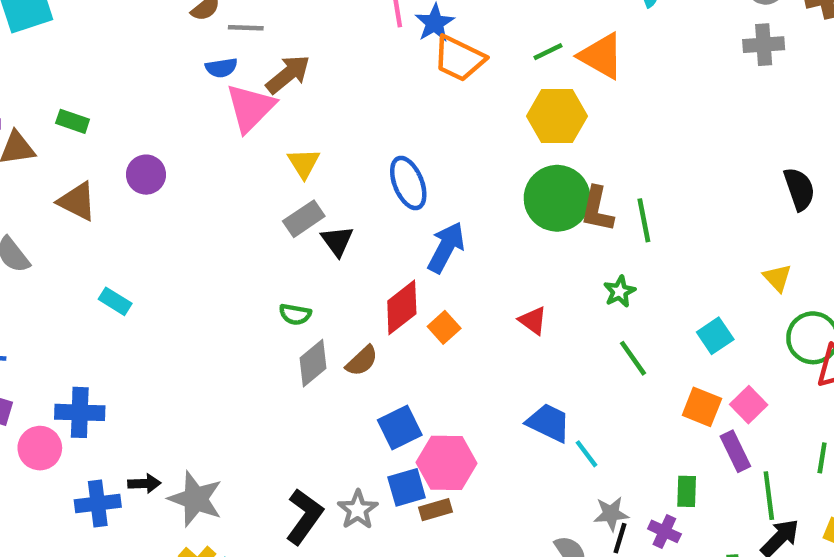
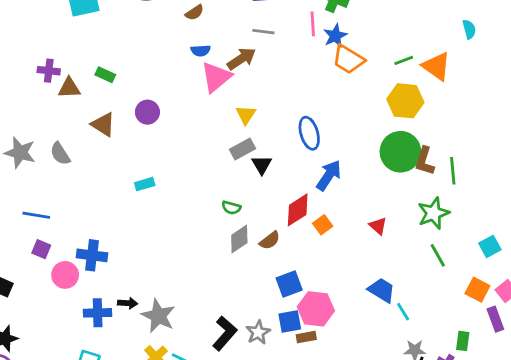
gray line: (246, 28) -> (263, 32), moved
green star: (620, 292) -> (433, 213), size x1.6
cyan rectangle: (115, 301) -> (145, 184), moved, turned -54

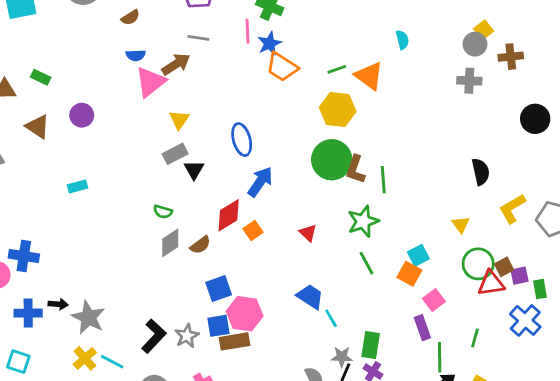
orange square: (477, 290) -> (409, 274), moved
brown rectangle: (306, 337) -> (234, 341), size x1.5
green rectangle: (463, 341) -> (371, 345), moved, size x1.4

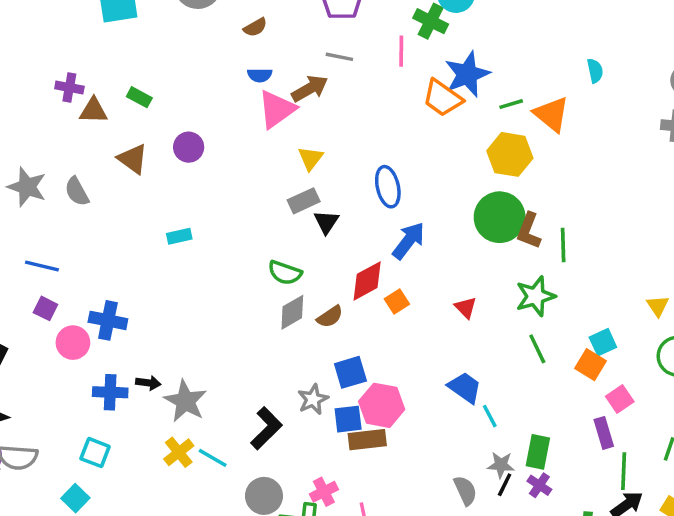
blue star: (270, 43) -> (467, 74), moved, size x1.5
green semicircle: (163, 212) -> (285, 273), size x1.4
gray star: (187, 336) -> (313, 399), moved

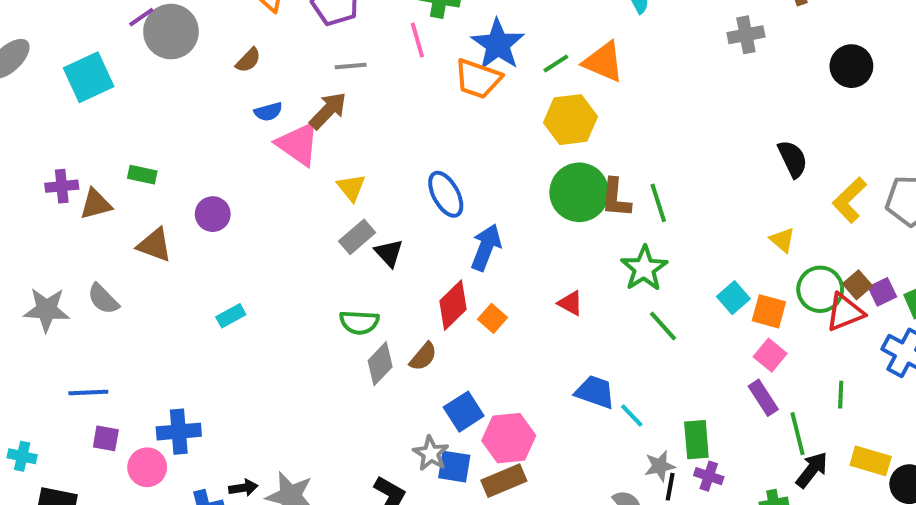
pink triangle: (277, 109) -> (298, 144), turned -33
orange square: (591, 365) -> (769, 311), moved
blue square: (348, 419) -> (454, 467), moved, turned 32

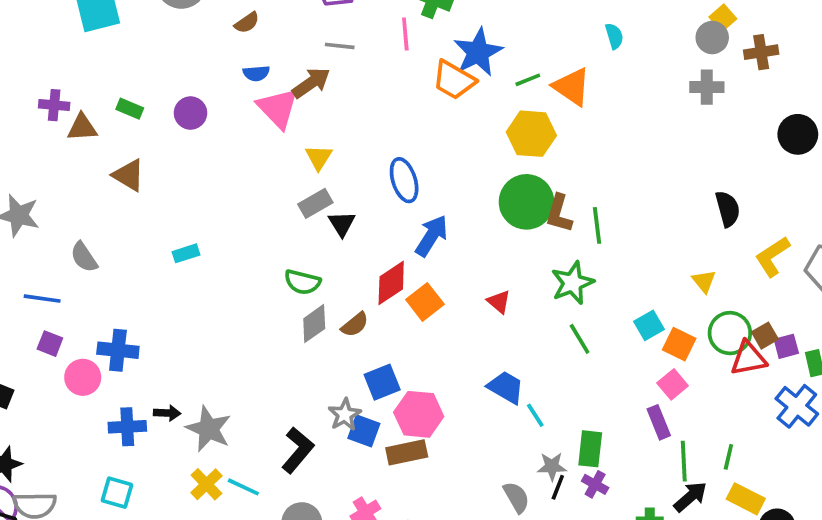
purple circle: (213, 214) -> (190, 113), moved
gray semicircle: (103, 299) -> (84, 257), moved
orange square: (492, 318) -> (425, 302), size x1.4
green line: (841, 395) -> (728, 457), moved

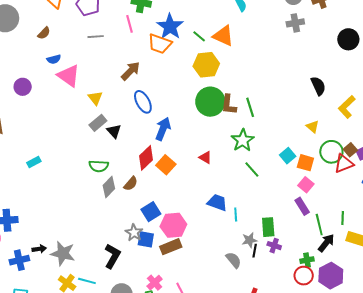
green line: (528, 80) -> (199, 36), turned 72
brown arrow: (311, 83) -> (131, 71), moved
cyan line: (535, 415) -> (236, 215), turned 40

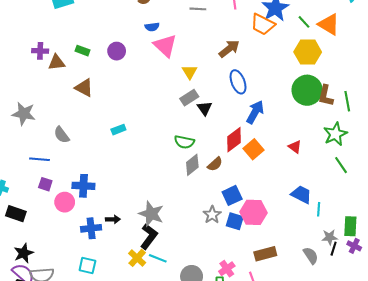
blue square: (146, 239) -> (235, 221), moved
brown rectangle: (171, 247) -> (265, 254), moved
gray star: (63, 253) -> (151, 214), moved
black L-shape: (112, 256) -> (149, 236), moved

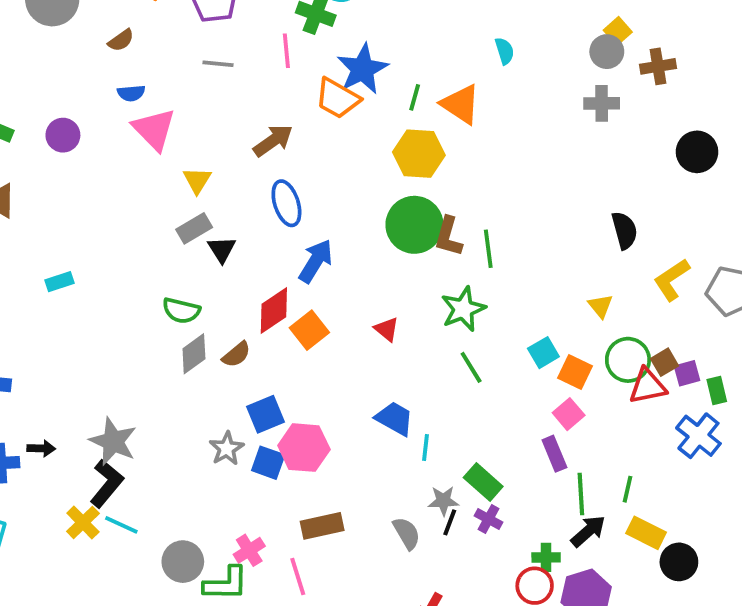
green line: (304, 22) -> (415, 97), turned 56
green rectangle: (350, 226) -> (483, 482), turned -54

